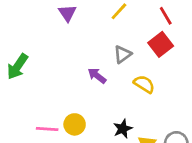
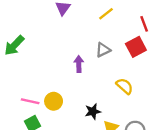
purple arrow: (97, 76) -> (79, 64), turned 42
yellow semicircle: (144, 84) -> (125, 86), moved

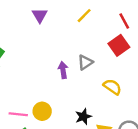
gray triangle: (103, 50) -> (85, 62), moved

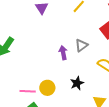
black star: (83, 117) -> (77, 83), moved

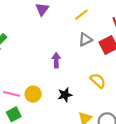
gray triangle: (81, 45) -> (85, 39), moved

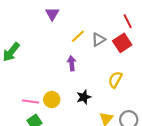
yellow line: (81, 15) -> (78, 36), moved
yellow semicircle: (98, 81) -> (115, 80), turned -98

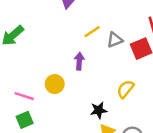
black star: (84, 97) -> (99, 110), moved
yellow circle: (52, 100) -> (55, 84), moved

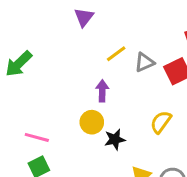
yellow circle: (55, 84) -> (92, 122), moved
black star: (99, 110) -> (115, 139), moved

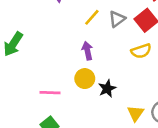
yellow semicircle: (161, 122) -> (141, 51), moved, turned -132
pink line: (37, 137) -> (50, 93), moved

